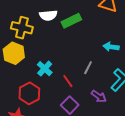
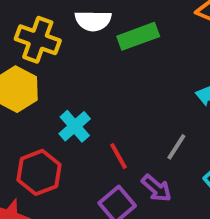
gray line: (88, 68) -> (176, 147), moved
purple arrow: (99, 96) -> (156, 188), moved

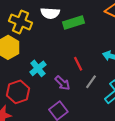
red line: (119, 156) -> (78, 64), moved
purple arrow: (156, 188) -> (62, 83), moved

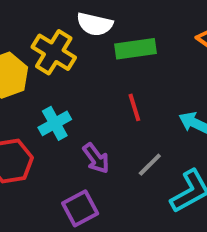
yellow cross: (21, 22) -> (54, 52), moved
red line: (78, 64) -> (134, 107), moved

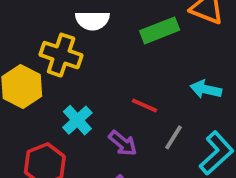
green rectangle: (135, 49) -> (160, 30), moved
red line: (134, 107) -> (145, 106), moved, turned -36

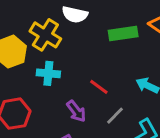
cyan cross: (77, 120) -> (48, 73), moved, turned 35

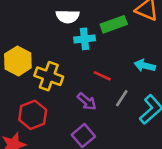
yellow cross: (45, 35) -> (49, 76), moved
cyan cross: (48, 73) -> (85, 39), moved

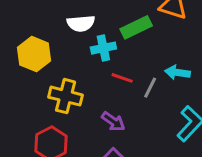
yellow hexagon: (18, 61) -> (34, 54), moved
red line: (102, 76) -> (122, 78), moved
gray line: (122, 98) -> (150, 88), moved

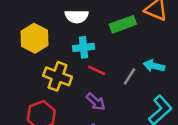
cyan cross: (103, 48) -> (83, 47), moved
red line: (122, 78) -> (97, 70), moved

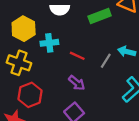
cyan cross: (83, 47) -> (49, 43), moved
yellow cross: (58, 76) -> (19, 63), moved

